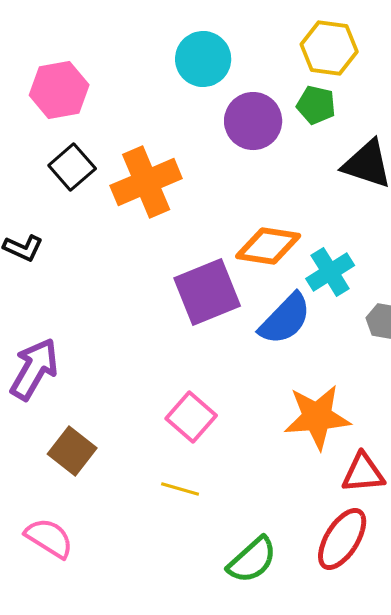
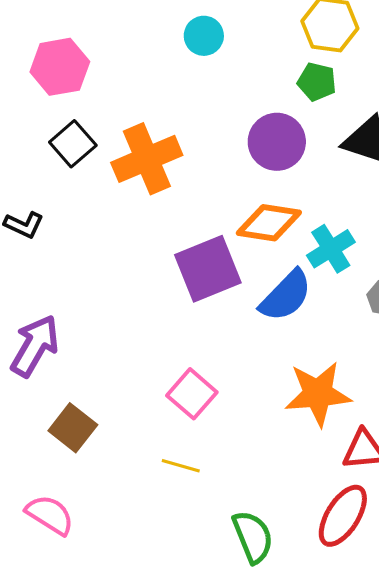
cyan circle: (203, 59) -> (204, 36), size x0.7
purple circle: (253, 121) -> (277, 142), moved
green semicircle: (252, 560) -> (253, 537), turned -70

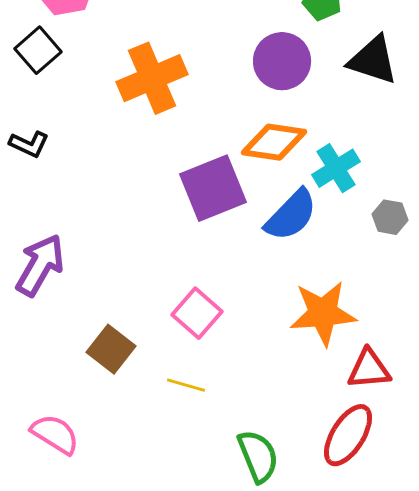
black square: (73, 144) -> (38, 50), moved
brown square: (73, 428) -> (111, 349), moved

